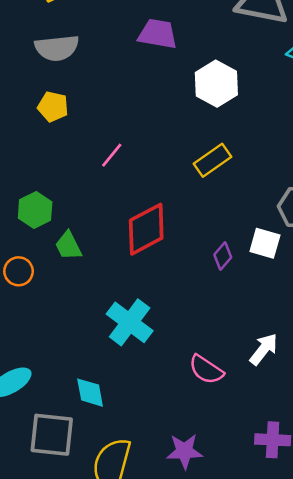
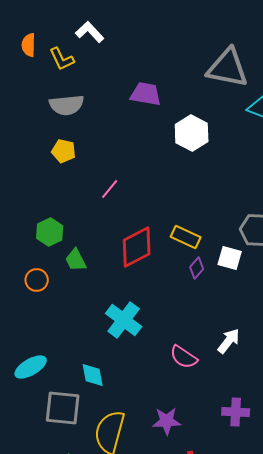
yellow rectangle: (213, 160) -> (186, 237), moved, turned 60

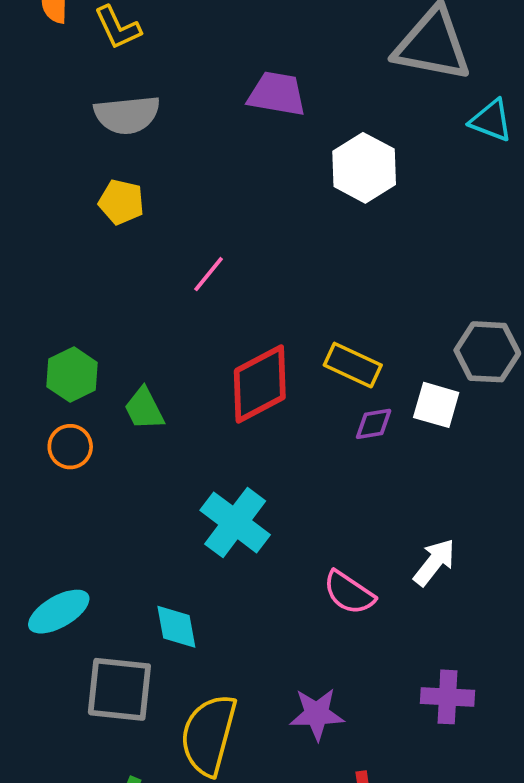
green hexagon: (50, 232) -> (72, 375), moved
purple diamond: (197, 268) -> (374, 424), turned 40

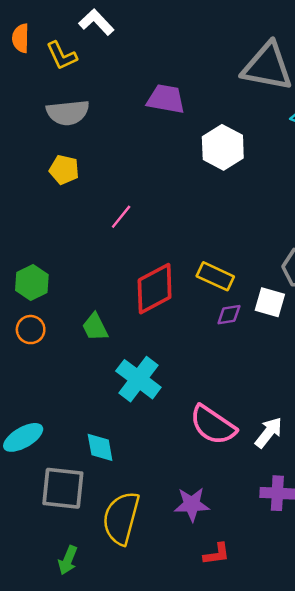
green trapezoid: (144, 409) -> (95, 327), moved
white arrow: (434, 562) -> (269, 432), moved
pink semicircle: (349, 593) -> (213, 425), size x1.4

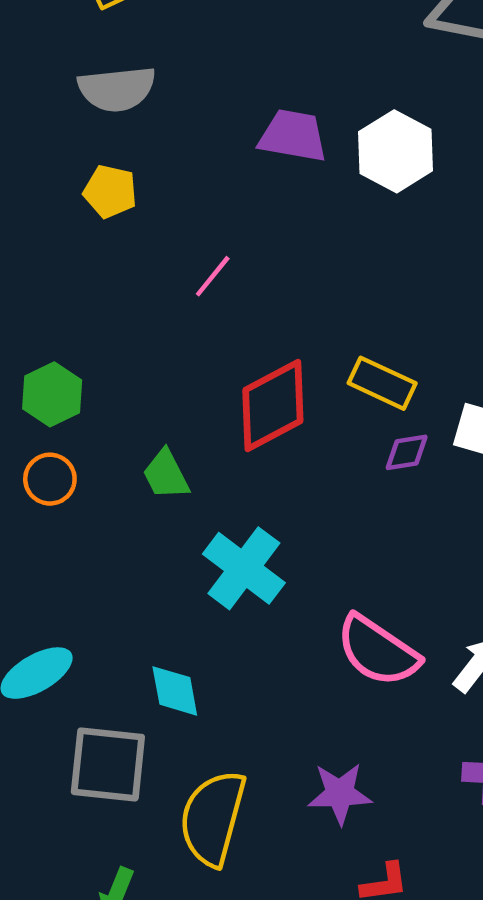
purple trapezoid: (166, 99) -> (293, 136), moved

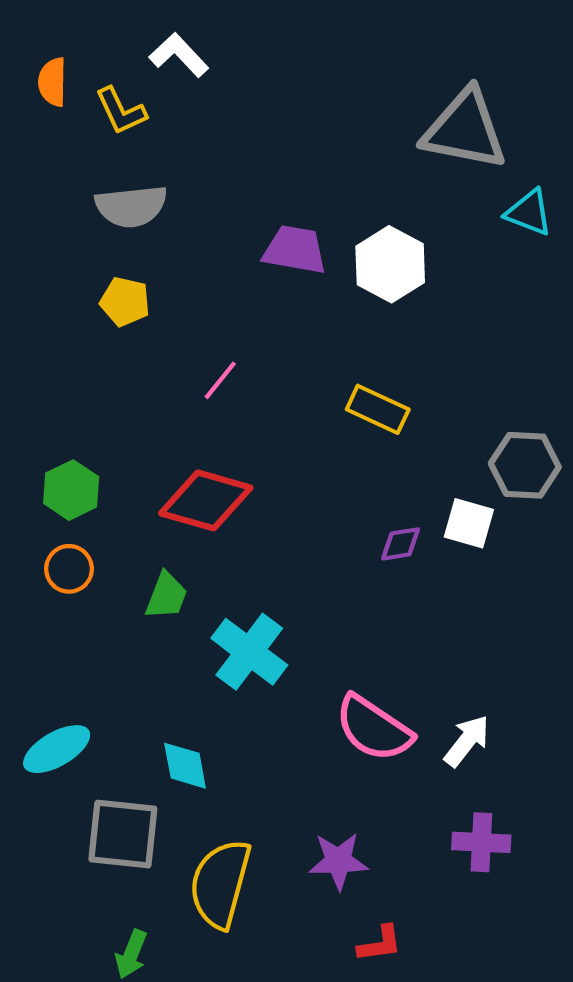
yellow rectangle: (382, 383) -> (378, 409), moved
red diamond: (273, 406) -> (206, 500), moved, turned 44
green trapezoid: (166, 475) -> (166, 596), moved, turned -132

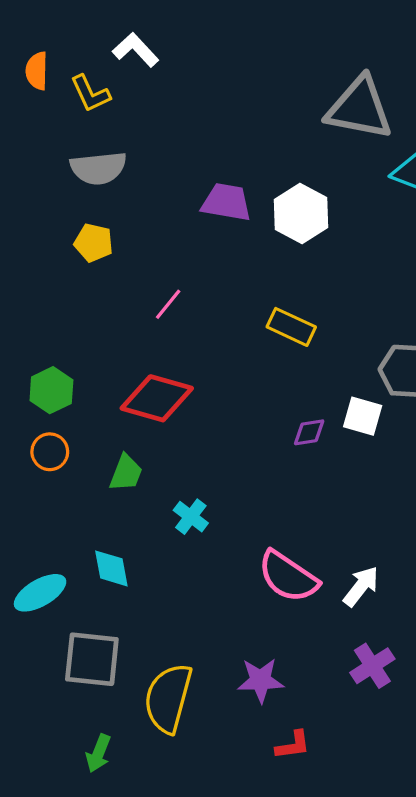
cyan cross: (249, 652) -> (191, 517), size x0.6
cyan diamond: (185, 766) -> (111, 568), moved
purple cross: (481, 842) -> (372, 666), turned -36

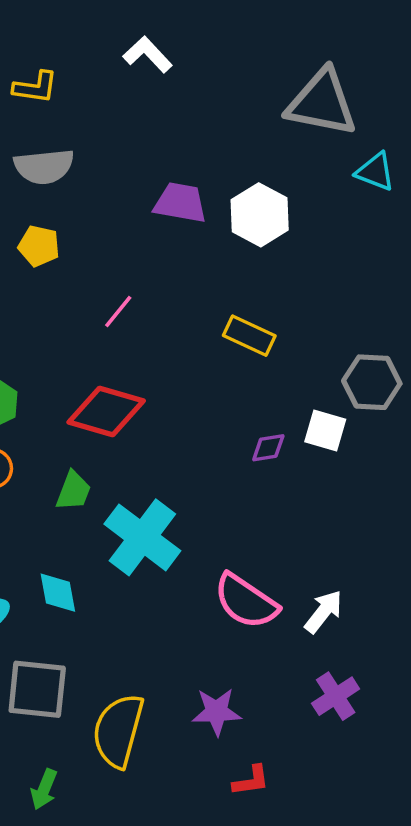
white L-shape: (136, 50) -> (148, 54), moved
yellow L-shape: (90, 94) -> (35, 87), turned -57
cyan cross: (191, 517) -> (142, 537), size x2.0

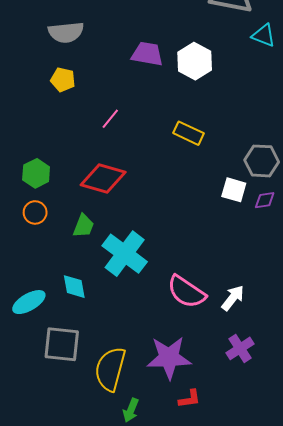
purple diamond: (268, 448) -> (265, 200), moved
purple star: (217, 712) -> (169, 358), size x1.5
green arrow: (44, 789) -> (131, 410), moved

